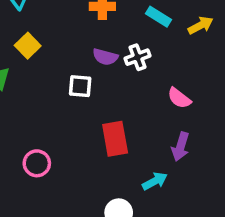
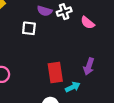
pink semicircle: (179, 98) -> (88, 23), moved
red rectangle: (115, 139) -> (55, 72), moved

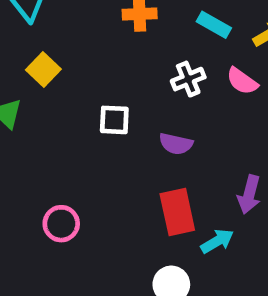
purple semicircle: (45, 11) -> (176, 144), moved
pink semicircle: (88, 23) -> (242, 81), moved

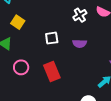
red rectangle: (177, 212) -> (52, 71), moved
pink circle: (61, 224) -> (21, 67), moved

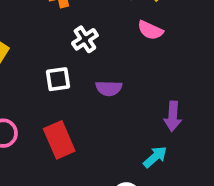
white cross: (80, 15) -> (85, 39), moved

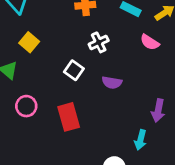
white square: (58, 79) -> (74, 70), turned 36
cyan arrow: (155, 157) -> (140, 140), turned 138

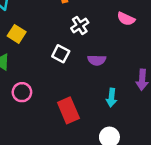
red rectangle: (69, 117) -> (68, 110), moved
cyan arrow: (140, 140) -> (111, 98), moved

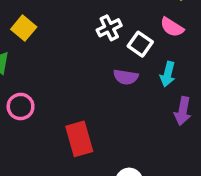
white square: (61, 54) -> (140, 44), moved
cyan arrow: (111, 98) -> (168, 74), moved

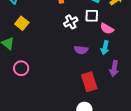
pink semicircle: (172, 27) -> (107, 29), moved
white square: (140, 44) -> (92, 16), moved, turned -32
red rectangle: (79, 139) -> (89, 82), moved

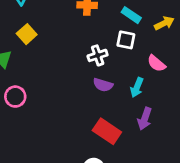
white cross: (71, 22) -> (98, 55), moved
pink semicircle: (107, 29) -> (156, 63), moved
red rectangle: (89, 82) -> (107, 131), turned -48

